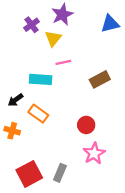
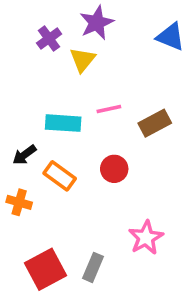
blue triangle: (110, 24) -> (171, 37), turned 36
pink line: (63, 62) -> (109, 109), moved
red circle: (86, 125) -> (114, 169), moved

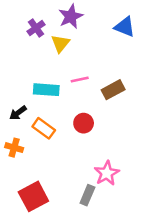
gray rectangle: (93, 267) -> (87, 195), moved

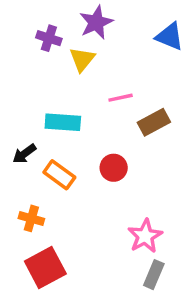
purple cross: (36, 28) -> (49, 38), turned -36
pink line: (80, 79) -> (121, 98), moved
orange cross: (14, 148) -> (31, 218), moved
gray rectangle: (87, 195) -> (154, 275), moved

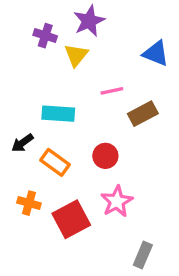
blue triangle: (170, 36) -> (156, 53), moved
pink star: (145, 236) -> (117, 201), moved
red square: (45, 268) -> (71, 219), moved

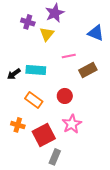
black arrow: (22, 143) -> (14, 74), moved
gray rectangle: (143, 255) -> (55, 157), moved

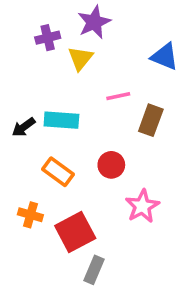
purple cross: (28, 22) -> (48, 38), turned -32
brown rectangle: (88, 70) -> (151, 120), turned -42
pink star: (72, 124) -> (142, 206), moved

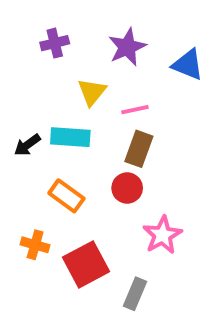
purple star: (94, 22) -> (127, 47), moved
yellow triangle: (80, 58) -> (92, 92), moved
brown rectangle: (151, 120) -> (139, 149), moved
gray rectangle: (94, 270) -> (135, 294), moved

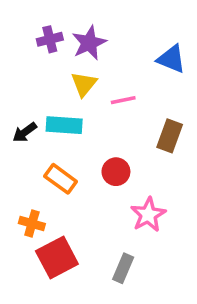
purple star: (127, 47) -> (89, 43), moved
brown rectangle: (139, 149) -> (170, 136), moved
red square: (86, 264) -> (57, 258), moved

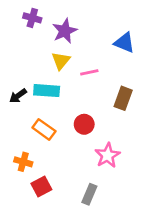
purple cross: (50, 39) -> (32, 18), moved, turned 30
red square: (57, 258) -> (41, 187), size x0.7

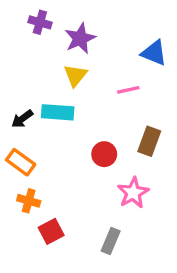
pink line: (89, 72) -> (128, 90), moved
brown rectangle: (123, 98) -> (149, 141), moved
orange rectangle: (44, 129) -> (21, 162), moved

